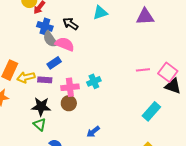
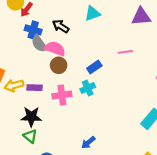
blue rectangle: (54, 63) -> (94, 67), moved
pink line: (143, 70) -> (125, 52), moved
brown circle: (69, 103) -> (59, 65), moved

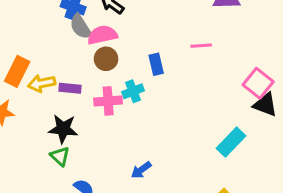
pink semicircle: (55, 49) -> (102, 35), turned -36
blue rectangle: (94, 67) -> (156, 64), turned -72
cyan cross: (88, 88) -> (133, 91), moved

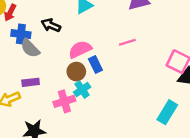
pink semicircle: (102, 35) -> (80, 49), moved
brown circle: (106, 59) -> (76, 72), moved
purple rectangle: (70, 88) -> (31, 82), moved

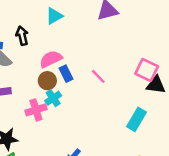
black arrow: (51, 25) -> (22, 36), turned 54
pink line: (127, 42) -> (98, 76), moved, turned 63

